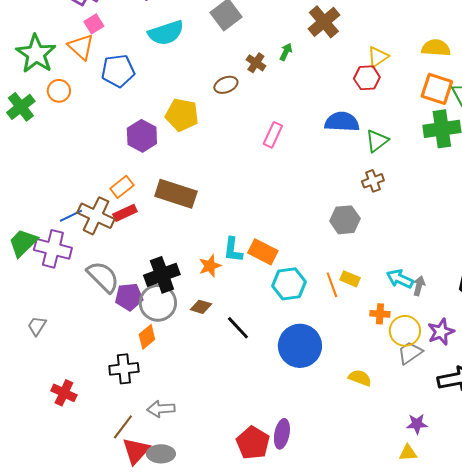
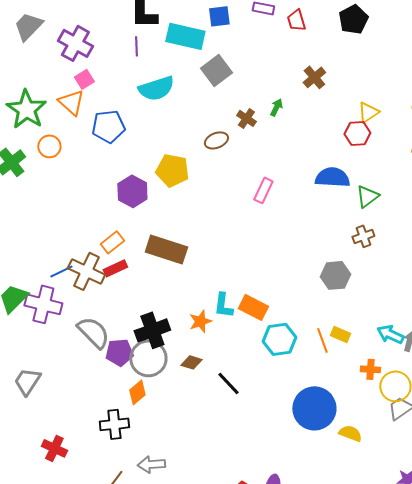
brown cross: (324, 22) -> (314, 77), size x0.7
gray trapezoid: (37, 326) -> (27, 381), size x1.4
blue circle: (300, 346) -> (314, 408), moved

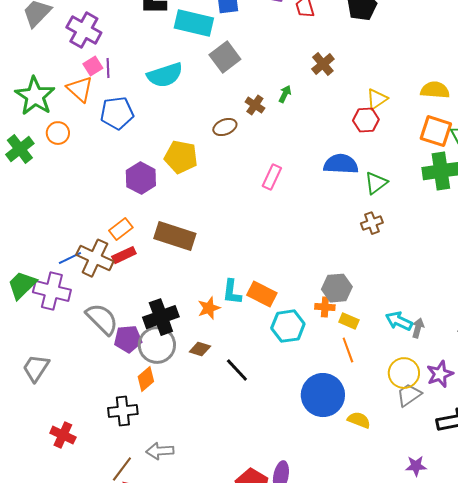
purple line: (136, 46) -> (108, 68), moved
gray hexagon: (335, 275) -> (337, 288), moved
orange line: (322, 340) -> (348, 350), moved
orange cross: (370, 369) -> (325, 307), moved

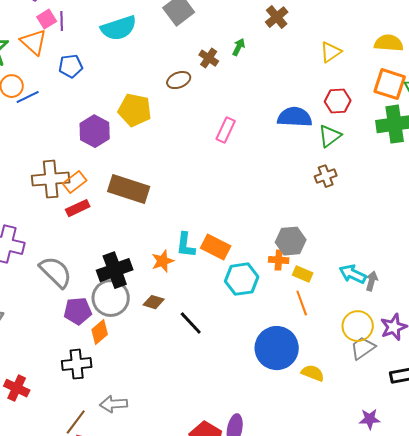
blue pentagon: (117, 113) -> (71, 66), size x0.7
red hexagon: (366, 120) -> (338, 101), moved
blue line: (70, 258) -> (28, 97), moved
brown cross: (95, 258) -> (51, 179), moved, turned -30
purple pentagon: (128, 339) -> (78, 311), moved

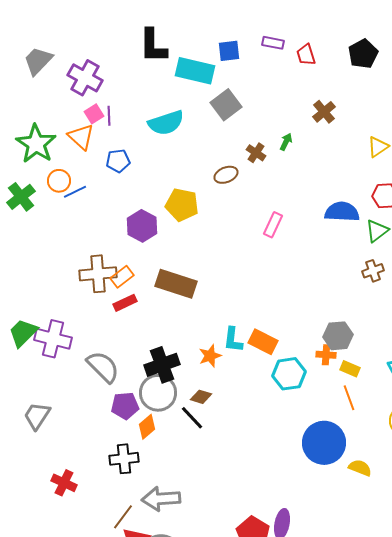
black line: (191, 323) -> (192, 418), moved
gray arrow: (114, 404) -> (161, 499), size x1.4

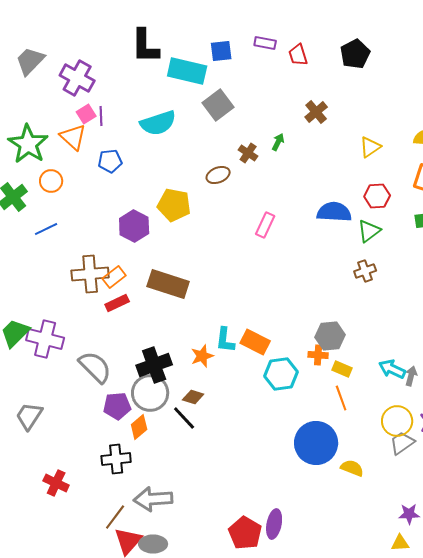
blue line: (75, 192) -> (46, 229), moved

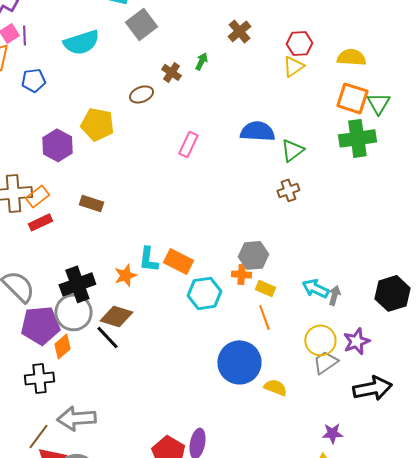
red hexagon: (377, 196) -> (299, 43), moved
brown rectangle: (168, 284) -> (91, 203), size x0.6
brown diamond: (193, 397) -> (116, 316), size x1.5
purple pentagon: (117, 406) -> (40, 325), size x1.4

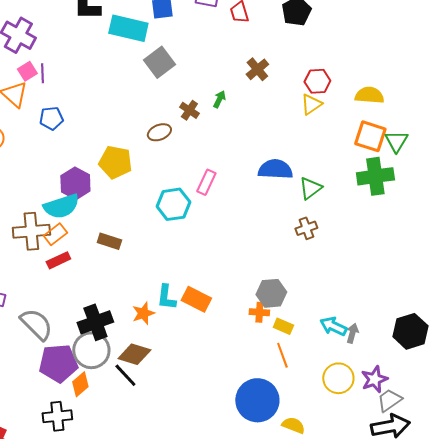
cyan semicircle: (81, 42) -> (61, 206), moved
cyan hexagon: (204, 293) -> (173, 204), moved
gray trapezoid: (325, 362) -> (389, 400), moved

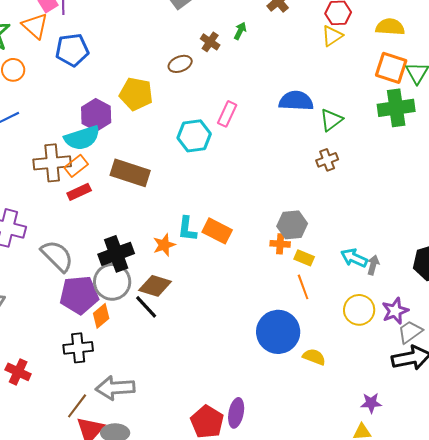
blue pentagon: (51, 118) -> (72, 50), size x1.4
brown rectangle: (109, 241) -> (130, 173), size x1.6

